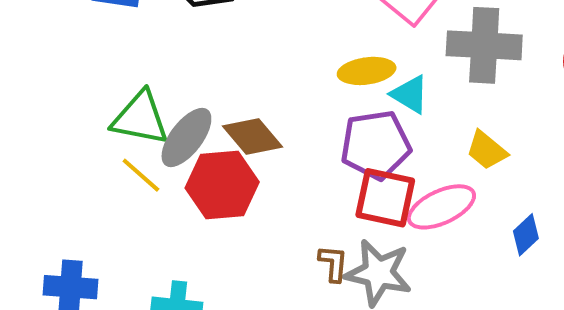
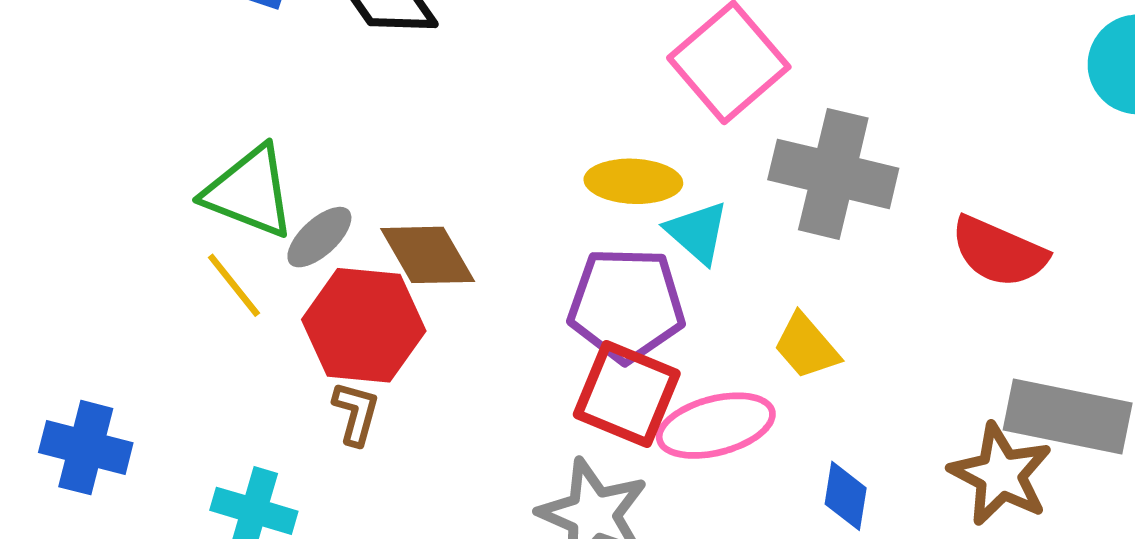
gray ellipse: (186, 137) -> (319, 237), size x0.7
blue diamond: (526, 235) -> (846, 496), turned -48
brown L-shape: (333, 263) -> (356, 413), moved

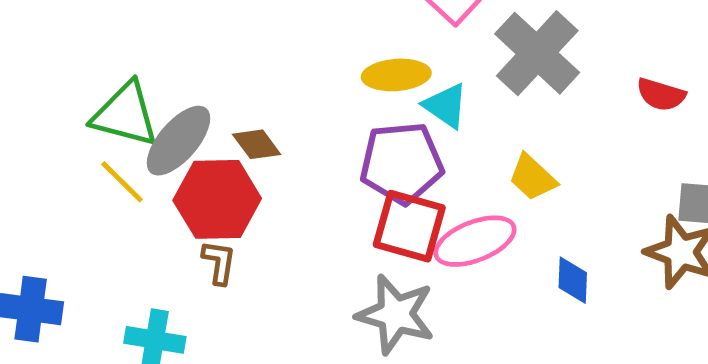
gray cross: (833, 174) -> (537, 53), turned 36
gray ellipse: (319, 237) -> (178, 141), size x1.5
red semicircle: (999, 252) -> (661, 95), size x0.7
brown diamond: (428, 255) -> (257, 144), size x0.7

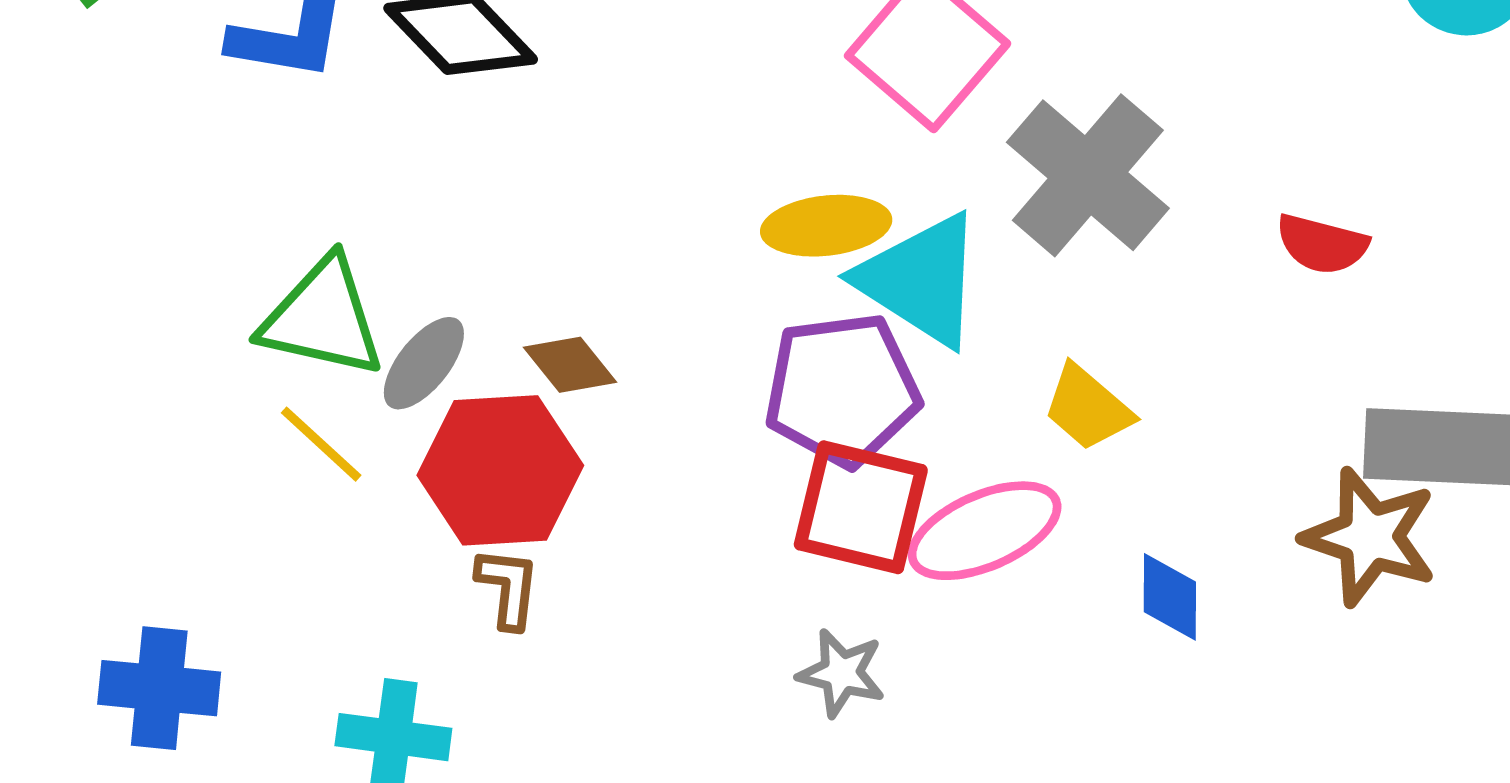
cyan triangle: (446, 106) -> (921, 280), size x1.6
gray ellipse: (178, 141) -> (424, 363), size x0.7
gray star: (396, 314) -> (841, 673), size x0.6

